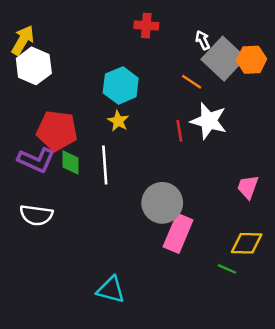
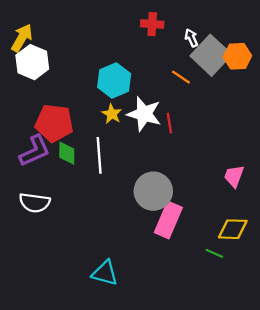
red cross: (146, 26) -> (152, 24), moved
white star: (209, 121) -> (144, 114), moved
purple L-shape: (36, 160) -> (35, 151), turned -48

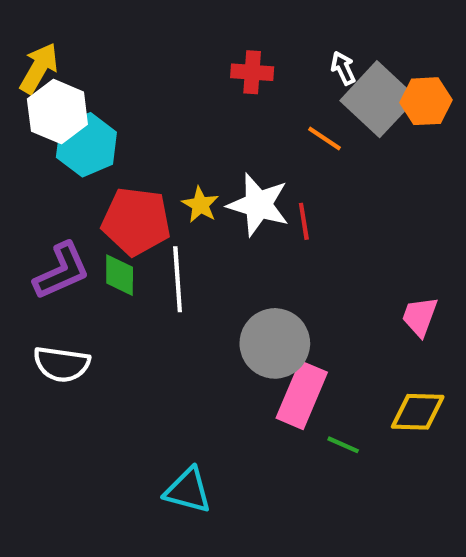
red cross: (152, 24) -> (252, 72), moved
cyan hexagon: (114, 80) -> (86, 145), moved
red pentagon: (54, 123) -> (136, 221), moved
green line: (214, 253) -> (343, 445), moved

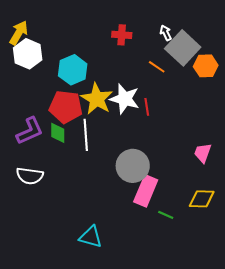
orange hexagon: (426, 101) -> (206, 66), moved
cyan hexagon: (86, 145) -> (73, 70), moved
yellow star: (200, 205) -> (97, 99), size x1.8

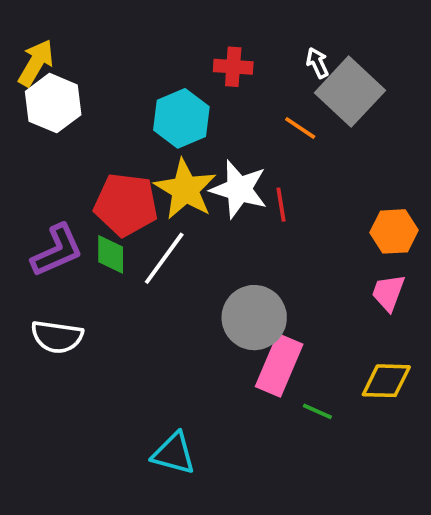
orange hexagon: (206, 66) -> (394, 231), moved
cyan hexagon: (73, 70) -> (181, 118), moved
white line: (86, 135) -> (164, 258), turned 40

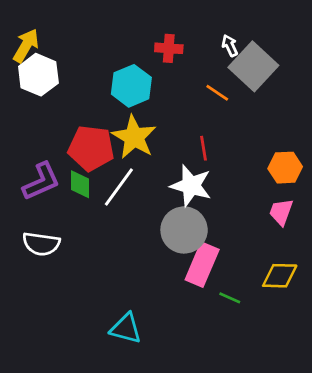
white star: (239, 189) -> (191, 186), moved

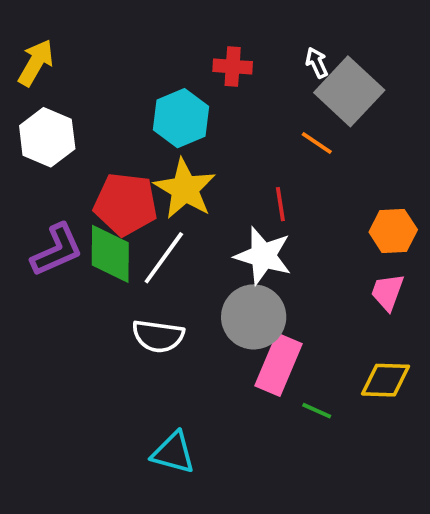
white hexagon: (38, 75) -> (47, 137), moved
orange line: (217, 93) -> (317, 143), moved
green diamond: (80, 184) -> (110, 254), size x1.5
white semicircle: (41, 244) -> (158, 336), moved

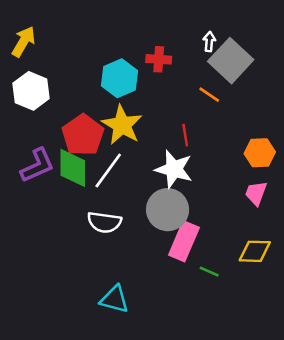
white arrow: (317, 63) -> (209, 42), turned 30
red cross: (233, 67) -> (159, 59), moved
red pentagon: (126, 204) -> (83, 135), turned 30

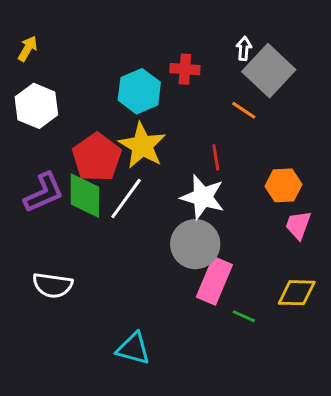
yellow arrow: (24, 42) -> (28, 49), size x0.7
orange hexagon: (260, 153) -> (283, 185), moved
white semicircle: (104, 222) -> (53, 285), moved

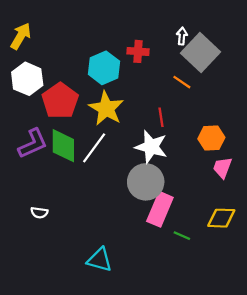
yellow arrow: (28, 49) -> (21, 36), size x1.4
red pentagon: (97, 157) -> (60, 101), moved
white semicircle: (53, 285) -> (39, 213), size x0.6

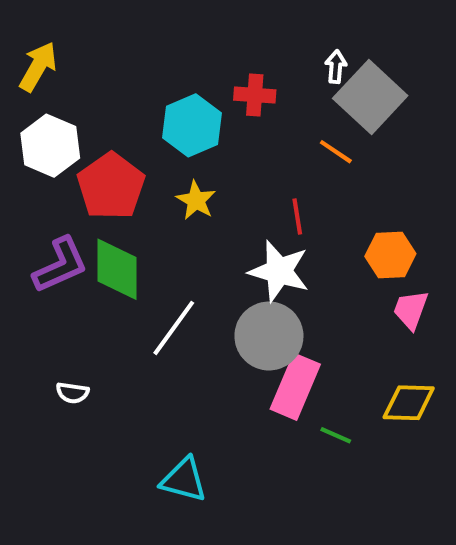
yellow star: (106, 108) -> (196, 200), size x0.6
white line: (94, 148) -> (174, 328), moved

